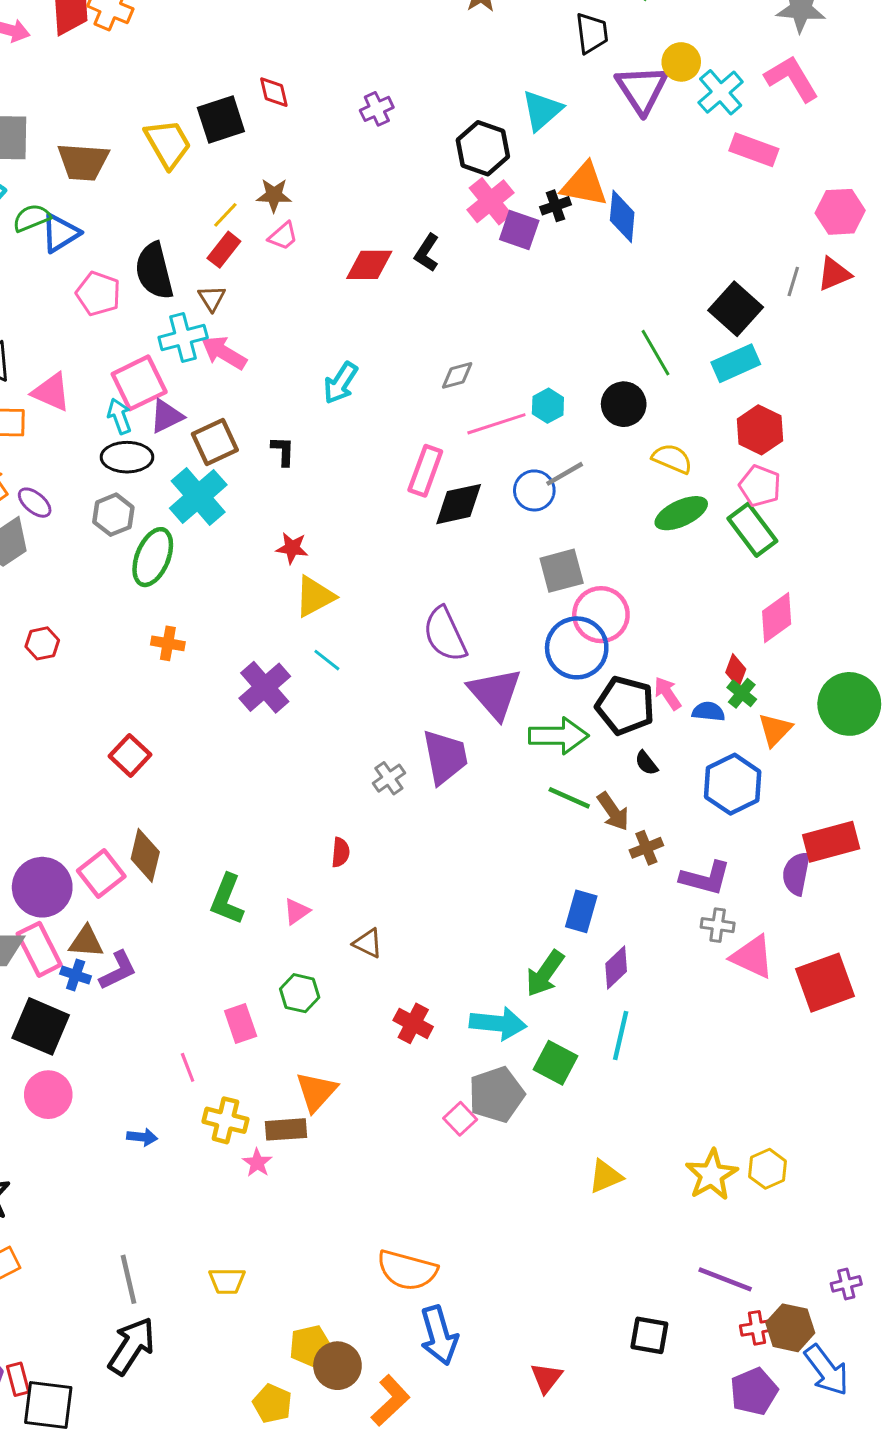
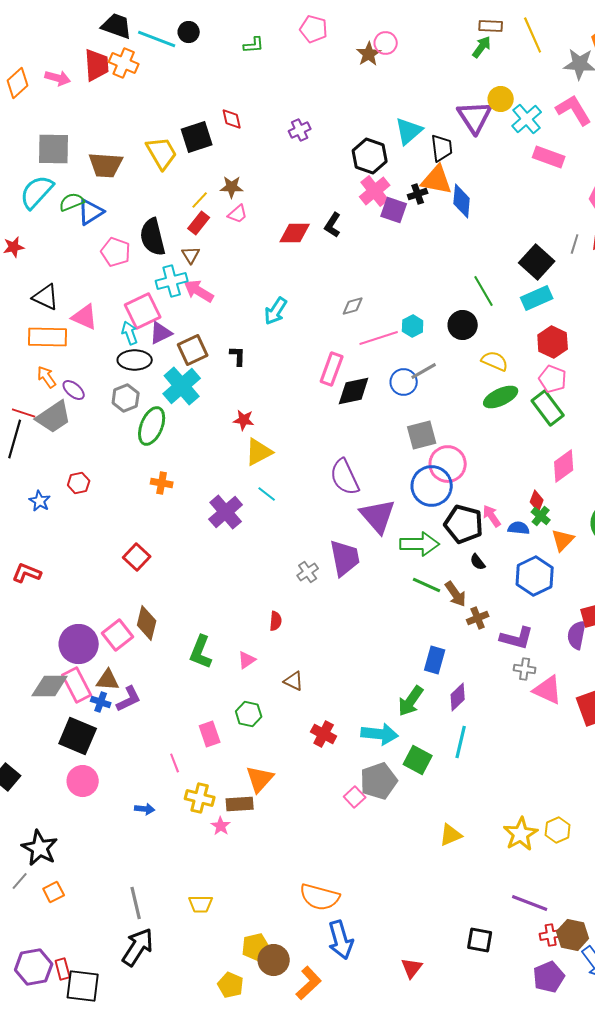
black trapezoid: (592, 33) -> (442, 148), moved

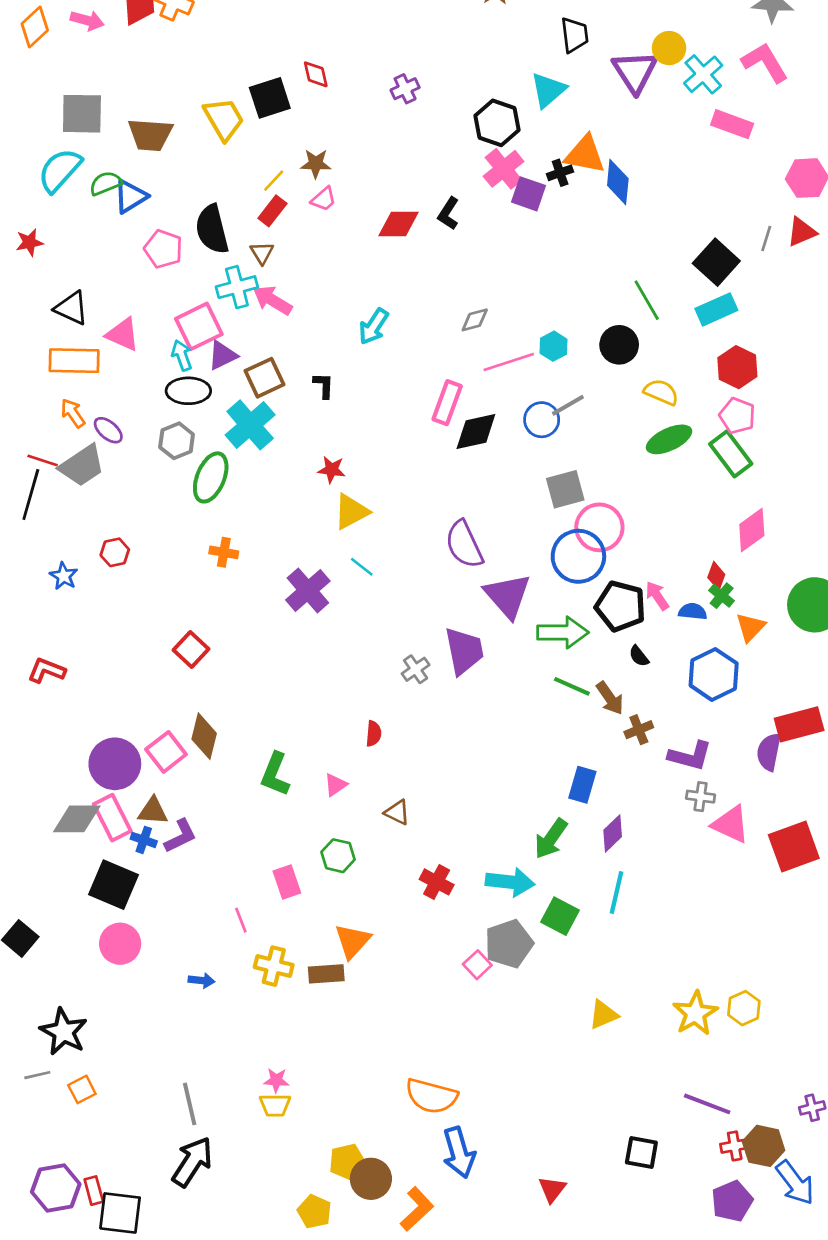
black trapezoid: (442, 148) -> (574, 35), moved
pink star: (221, 826) -> (276, 1080), moved, turned -30
gray line: (20, 881) -> (37, 1075), turned 36

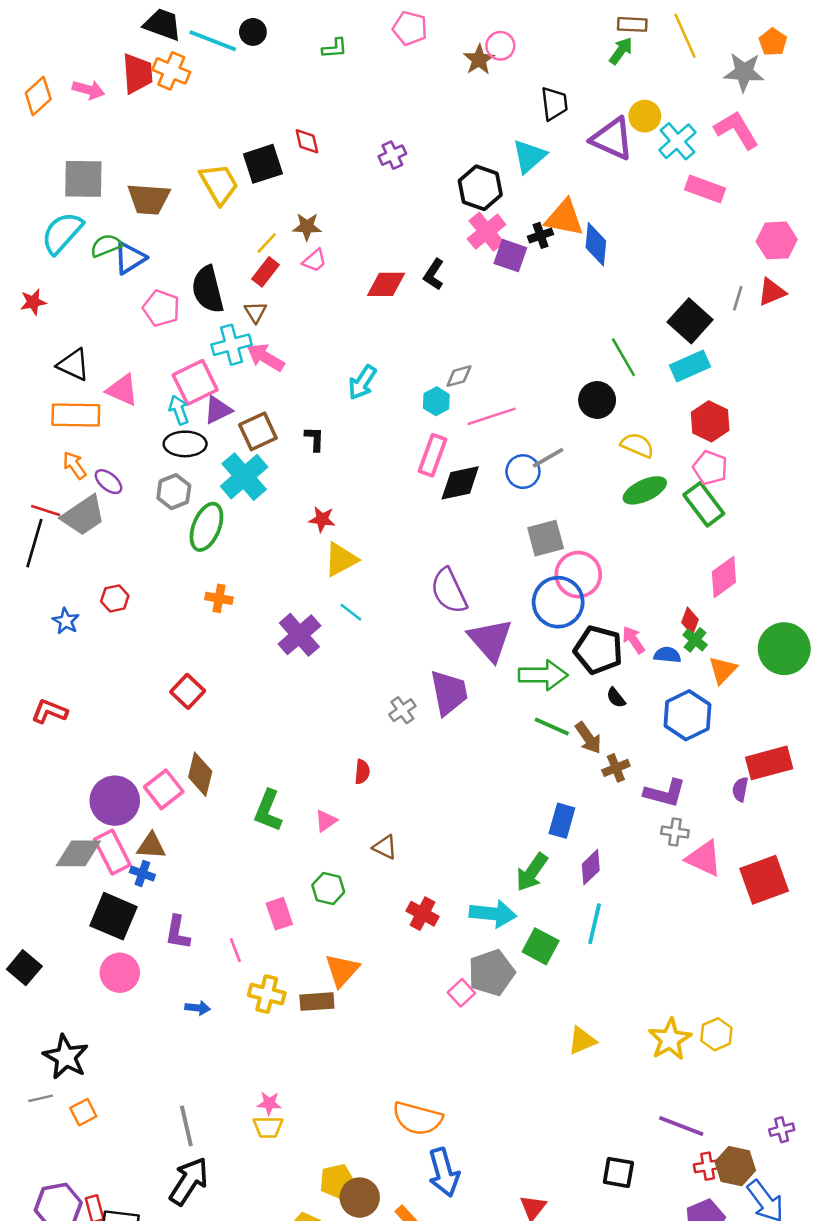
purple triangle: (635, 72) -> (612, 139), turned -33
cyan hexagon: (553, 346) -> (436, 401), moved
purple semicircle: (769, 752) -> (740, 789), size x0.7
purple L-shape: (180, 836) -> (178, 933), moved, turned 126

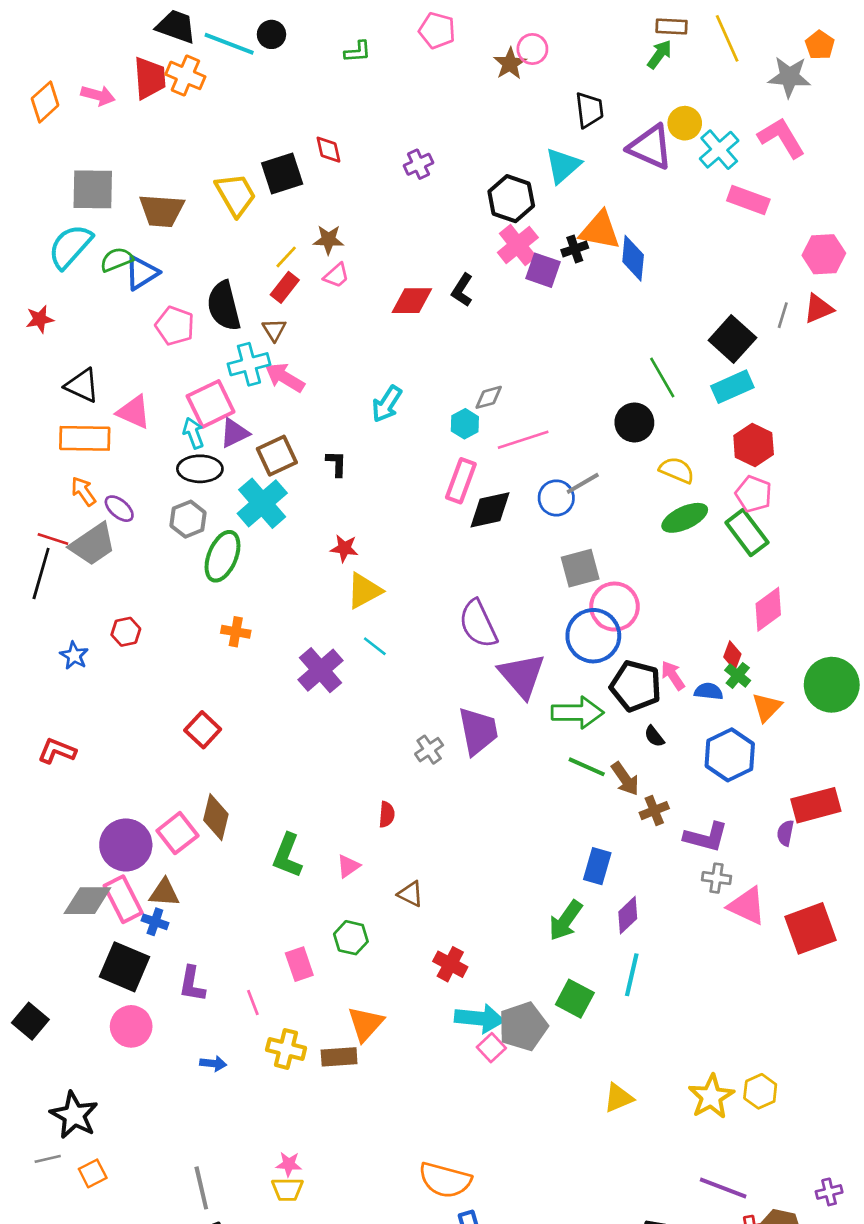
cyan arrow: (493, 914) -> (479, 1018), moved

